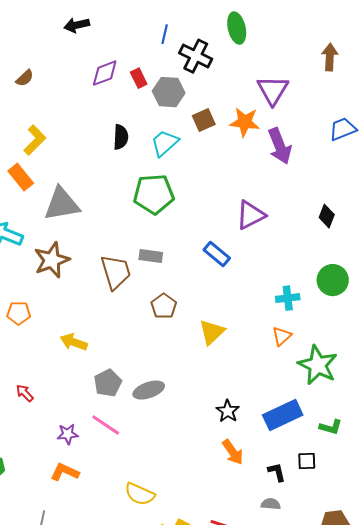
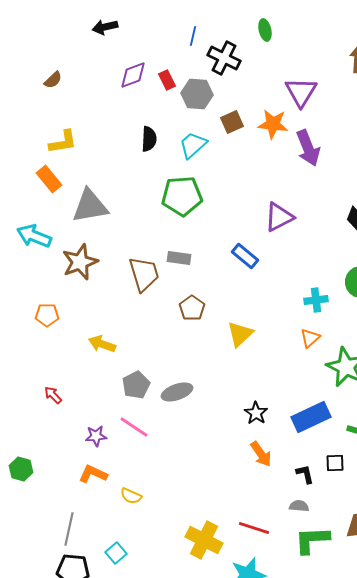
green ellipse: (237, 28) -> (265, 30), size x0.7
yellow L-shape: (35, 140) -> (63, 142), turned 36
yellow semicircle: (140, 494) -> (131, 496), moved, size x0.7

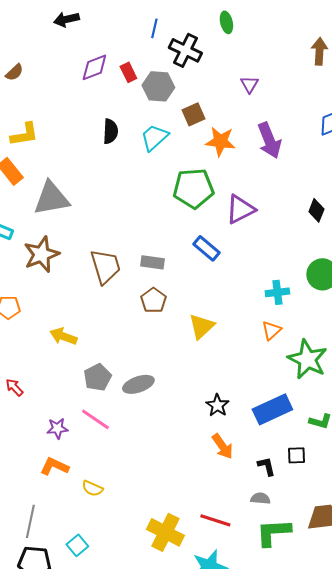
purple triangle: (301, 92) -> (249, 84), moved, size x0.6
orange star: (273, 124) -> (220, 141), moved
green pentagon: (182, 196) -> (193, 188), moved
gray rectangle: (179, 258) -> (152, 262), moved

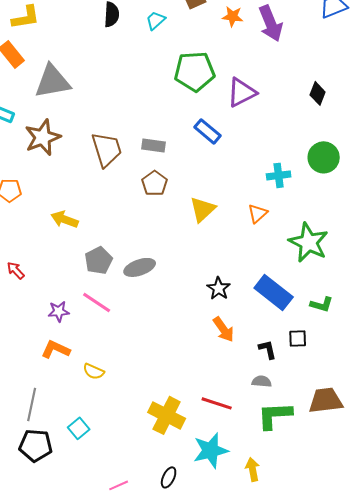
cyan trapezoid: (154, 137) -> (156, 20), size x0.7
orange star: (220, 141) -> (233, 16), moved, size x0.7
orange triangle: (271, 330) -> (258, 213), moved
blue rectangle: (272, 409) -> (274, 292), turned 63

